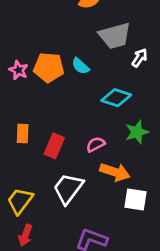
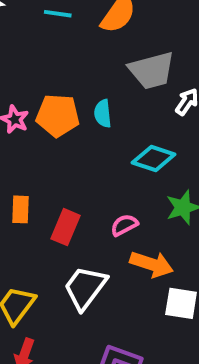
cyan semicircle: (80, 66) -> (103, 114), turned 42

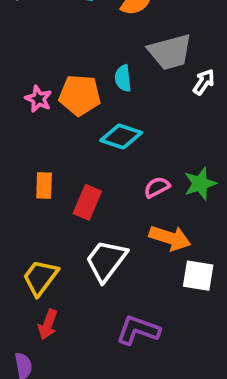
cyan semicircle: (103, 114) -> (123, 78), moved
cyan diamond: (154, 159) -> (121, 137), moved
pink semicircle: (124, 225) -> (157, 187), moved

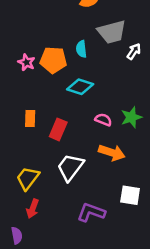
pink semicircle: (157, 187) -> (103, 120), turned 49
white square: (198, 276) -> (130, 195), moved

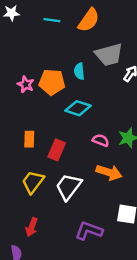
yellow trapezoid: (28, 178) -> (33, 182), moved

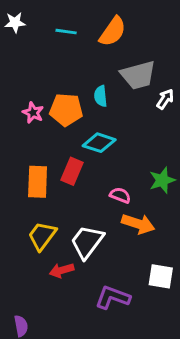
orange rectangle: (29, 139) -> (38, 182), size x1.5
pink semicircle: (101, 140) -> (120, 195), moved
red rectangle: (57, 150) -> (72, 171), moved
red arrow: (32, 227) -> (62, 270), moved, turned 54

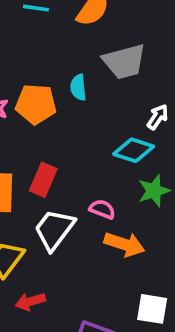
white arrow: (165, 99) -> (158, 117), moved
cyan diamond: (99, 143) -> (134, 150), moved
white trapezoid: (87, 242) -> (54, 230), moved

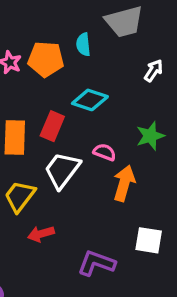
cyan diamond: (134, 150) -> (90, 100), moved
orange arrow: (124, 244) -> (124, 183), turned -92

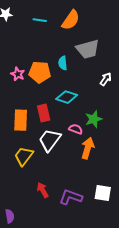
red rectangle: (52, 126) -> (44, 113), turned -36
green star: (150, 136) -> (94, 119), moved
red arrow: (41, 234) -> (43, 190), moved, turned 77
white square: (149, 240) -> (103, 193), moved

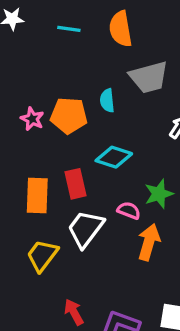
orange semicircle: (71, 20) -> (121, 29), turned 135

